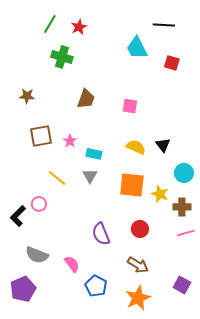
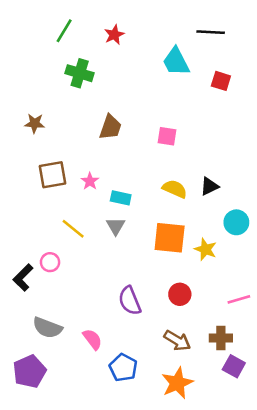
red star: (79, 27) -> (114, 35), moved
black triangle: (163, 145) -> (209, 186), turned 42
brown cross: (182, 207) -> (221, 338), moved

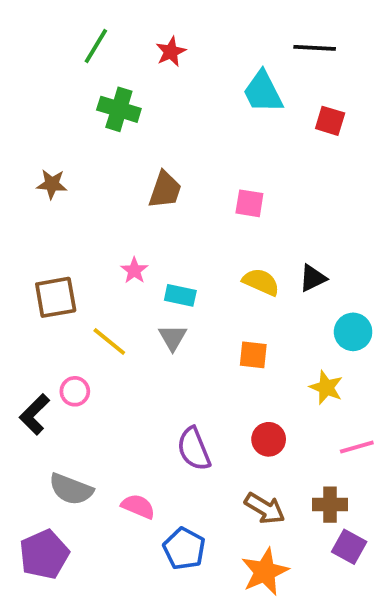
brown square: (53, 175) -> (56, 297), moved
orange square: (170, 238) -> (253, 355), size x0.6
yellow star: (206, 249) -> (326, 387), moved
pink semicircle: (92, 339) -> (138, 506), turned -30

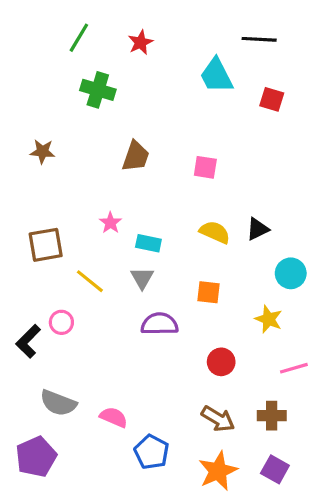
purple semicircle: (194, 449) -> (159, 324), moved, turned 111
purple square: (349, 547) -> (275, 469), moved

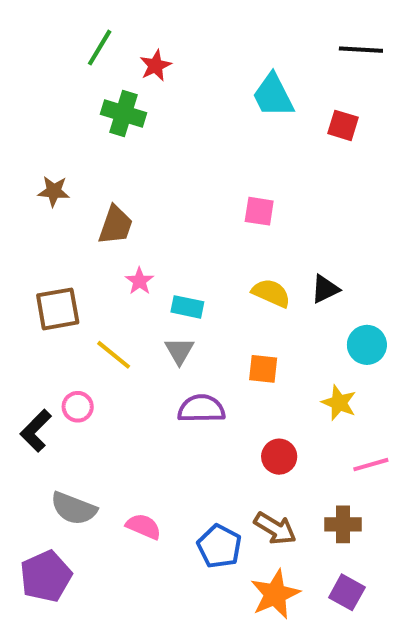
black line: (259, 39) -> (361, 50), moved
red star: (140, 42) -> (155, 66), moved
brown trapezoid: (136, 156) -> (116, 225), moved
blue pentagon: (152, 452) -> (219, 546), moved

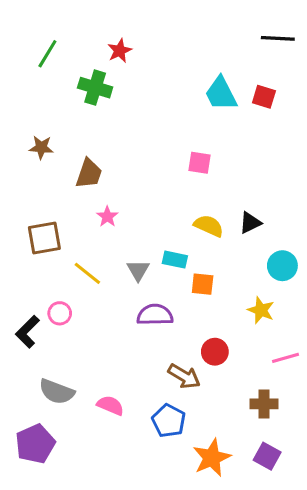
green line: (100, 48) -> (47, 54), moved
cyan trapezoid: (273, 95) -> (221, 94), moved
cyan rectangle: (187, 307) -> (175, 260), moved
brown arrow: (275, 528) -> (184, 376), moved

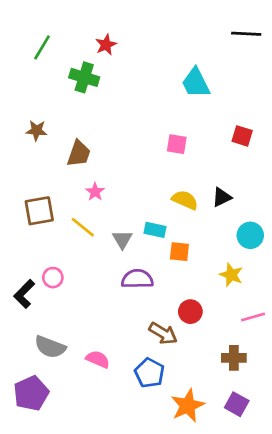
red square: (264, 97) -> (242, 136), moved
yellow line: (87, 273) -> (83, 227), moved

